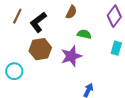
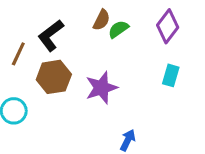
brown line: (17, 16) -> (18, 54), moved
green semicircle: (84, 34) -> (118, 29), moved, turned -48

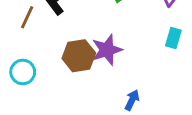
brown hexagon: (54, 77) -> (79, 56), moved

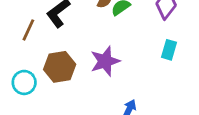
brown hexagon: (79, 56) -> (60, 67), moved

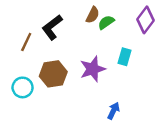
cyan rectangle: (169, 50) -> (125, 57), moved

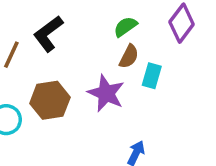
brown semicircle: (93, 15) -> (129, 56), moved
purple star: (93, 69) -> (106, 93), turned -30

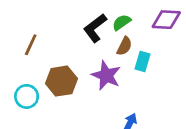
purple diamond: (182, 23) -> (166, 20), turned 56
black L-shape: (48, 34) -> (95, 28), moved

